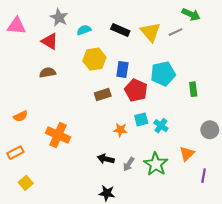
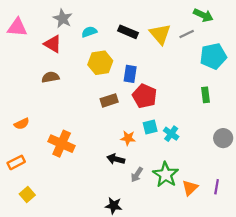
cyan pentagon: (163, 74) -> (213, 56), moved
orange triangle: (187, 154) -> (190, 188), moved
black arrow: (106, 159) -> (116, 159), moved

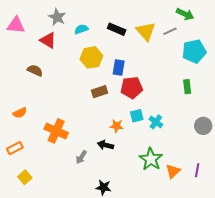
brown semicircle: (50, 77) -> (35, 71), moved, turned 35
red pentagon: (145, 96) -> (132, 88), turned -30
gray arrow: (137, 175) -> (81, 157), moved

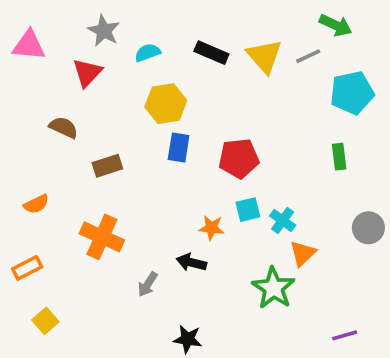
red triangle: (48, 40) -> (87, 73), turned 42
blue rectangle: (119, 67) -> (179, 147), moved
brown rectangle: (99, 92) -> (107, 166), moved
purple line: (197, 170) -> (345, 335), moved, turned 64
orange triangle: (173, 171) -> (303, 253), moved

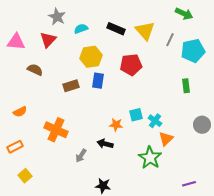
pink triangle: (29, 45) -> (16, 42), moved
gray line: (308, 56) -> (170, 40), moved, turned -40
red pentagon: (239, 158) -> (131, 65), moved
brown rectangle: (107, 166) -> (71, 86), moved

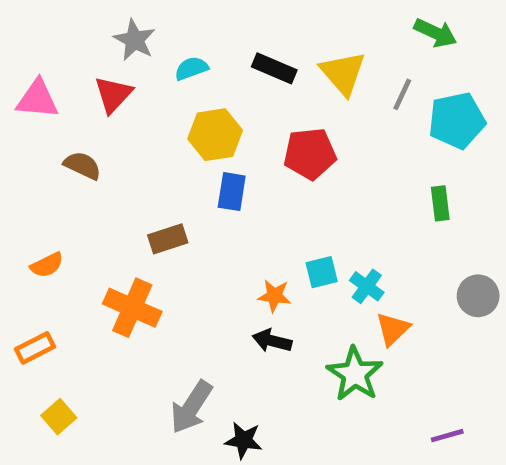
brown rectangle: (71, 86) -> (168, 239), moved
black arrow: (105, 144) -> (272, 341), moved
gray arrow: (81, 156) -> (191, 407), moved, size x1.6

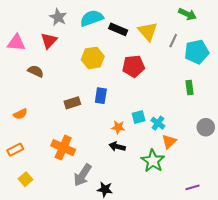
cyan semicircle: (191, 68) -> (92, 18), moved, size x1.6
blue rectangle: (232, 192) -> (101, 96), moved
orange cross: (132, 308) -> (63, 148), moved

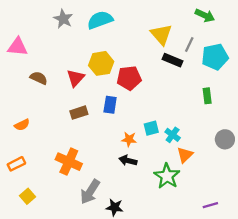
black rectangle: (118, 29) -> (173, 60), moved
red triangle: (49, 41) -> (76, 78), moved
red pentagon: (133, 66) -> (129, 78), moved

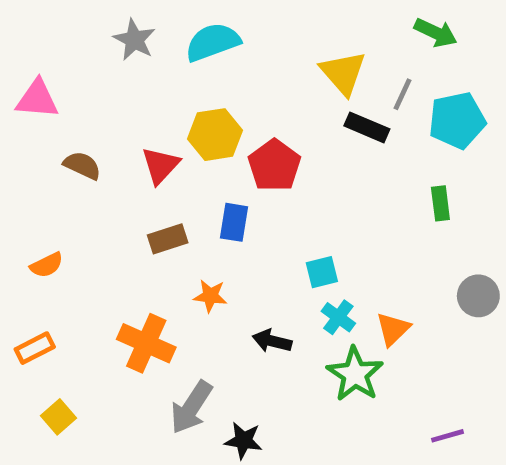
red pentagon: (129, 78) -> (274, 165), turned -30
cyan cross: (173, 135) -> (338, 317), moved
orange star: (129, 139) -> (210, 296), moved

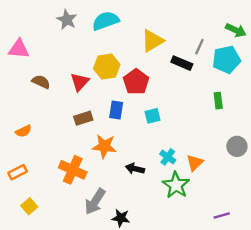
green arrow: (436, 33) -> (236, 30), moved
yellow triangle: (343, 73) -> (152, 41), moved, turned 40
cyan square: (322, 272) -> (152, 116), moved
orange star: (210, 296) -> (104, 146), size x1.5

